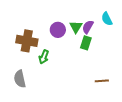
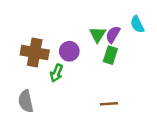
purple circle: (58, 30) -> (69, 51), moved
brown line: (102, 81) -> (109, 104), moved

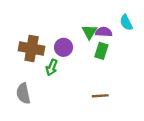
purple semicircle: (113, 35) -> (104, 32), turned 63

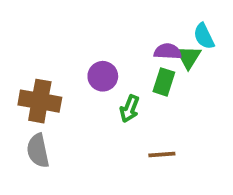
green triangle: (90, 32) -> (189, 57), moved
brown cross: (32, 48) -> (40, 101), moved
green arrow: (52, 67) -> (129, 109), moved

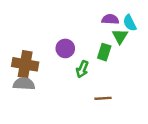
purple semicircle: (168, 51) -> (110, 19), moved
gray semicircle: (38, 151) -> (24, 84), moved, turned 105

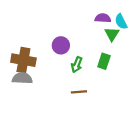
green rectangle: (104, 52) -> (104, 61), moved
brown line: (103, 98) -> (79, 92), moved

